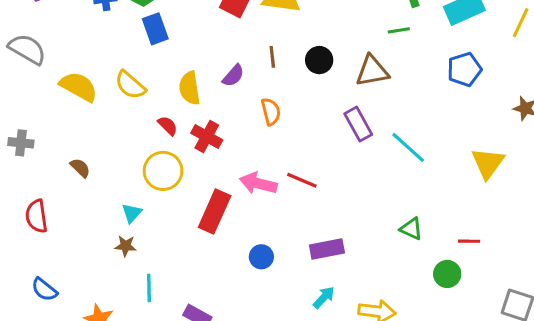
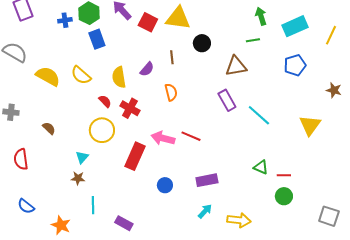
black circle: (319, 60) -> (202, 43), moved
red line: (469, 241) -> (284, 175), moved

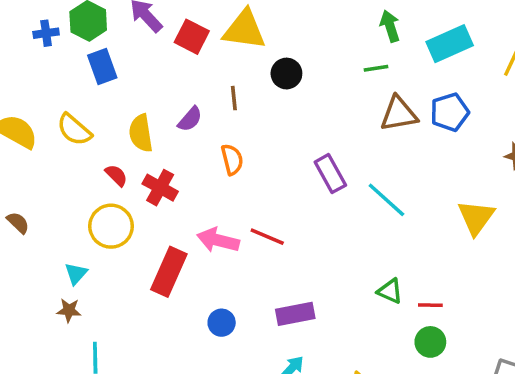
brown triangle: (236, 66) -> (399, 114), moved

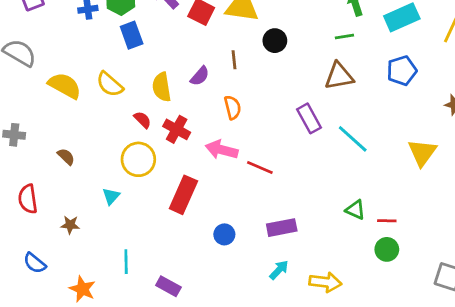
brown triangle: (399, 114) -> (339, 76), moved
pink arrow: (218, 240) -> (222, 150), moved
brown star: (69, 310) -> (70, 225), moved

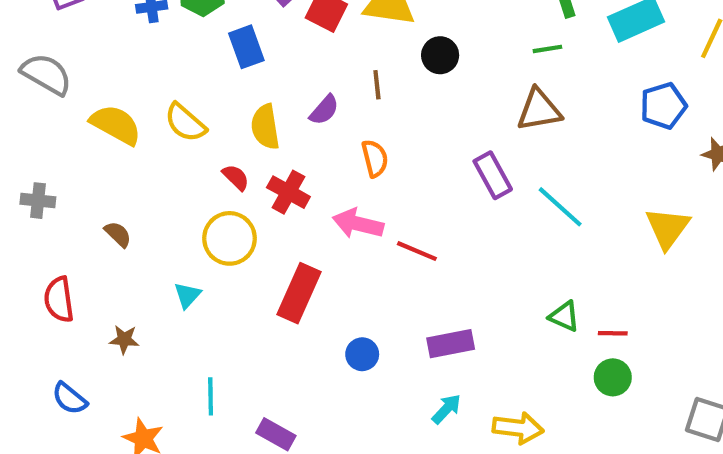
blue rectangle: (132, 35) -> (246, 47), moved
blue pentagon: (402, 71) -> (663, 106), moved

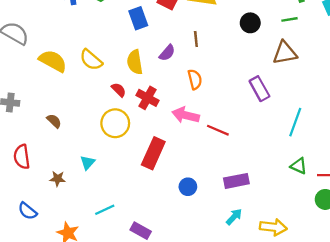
blue rectangle: (246, 47) -> (138, 18), moved
black circle: (440, 55) -> (250, 23), moved
cyan line: (560, 207) -> (295, 122), moved, turned 68
cyan triangle: (187, 295) -> (88, 162), moved
cyan line: (211, 396) -> (105, 210), turned 66

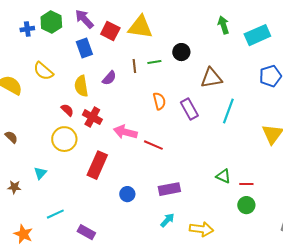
green line: (289, 19) -> (154, 62), moved
yellow semicircle: (91, 60) -> (43, 71), moved
orange semicircle: (195, 79) -> (159, 101), moved
cyan line: (295, 122) -> (228, 111), moved

